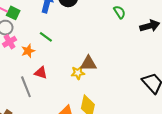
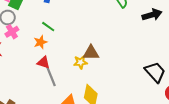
orange star: (28, 51) -> (40, 42), moved
gray line: (26, 87) -> (51, 76), moved

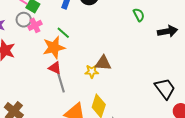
pink cross: (12, 32) -> (35, 25), moved
orange star: (40, 42) -> (54, 47), size x1.6

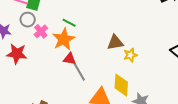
pink cross: (35, 25) -> (41, 31), moved
yellow star: (92, 71) -> (130, 55), moved

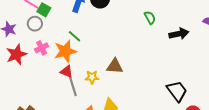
pink cross: (41, 31) -> (42, 48), moved
red star: (17, 54) -> (16, 54), turned 30
yellow star: (130, 55) -> (92, 77), moved

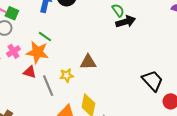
black arrow: (179, 34) -> (126, 22), moved
orange star: (65, 51) -> (37, 52), turned 30
red triangle: (67, 72) -> (30, 72), moved

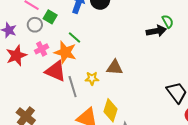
green semicircle: (118, 10) -> (168, 21), moved
green square: (12, 13) -> (50, 17), moved
red triangle: (30, 72) -> (56, 71), size x1.6

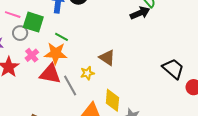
green square: (50, 17) -> (33, 22), size x1.5
brown triangle: (115, 67) -> (107, 58), turned 42

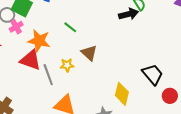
green line: (61, 37) -> (70, 27), moved
pink cross: (32, 55) -> (16, 27), moved
yellow diamond: (112, 100) -> (122, 94), moved

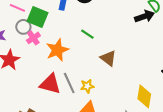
orange star: (39, 41) -> (57, 50), turned -30
red triangle: (30, 60) -> (50, 84), moved
yellow star: (67, 65) -> (87, 86), moved

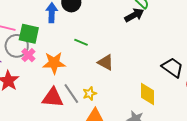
gray circle: (23, 27) -> (17, 46), size x1.5
orange star: (57, 50) -> (54, 63), turned 30

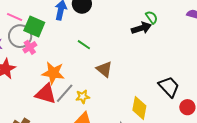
orange star: (54, 63) -> (53, 73), moved
gray line: (71, 94) -> (65, 93), turned 65

